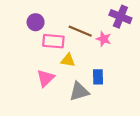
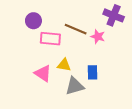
yellow triangle: (68, 60) -> (64, 65), moved
pink triangle: (46, 78) -> (43, 73), turned -42

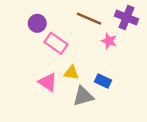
brown line: (76, 29) -> (89, 19), moved
pink rectangle: (50, 39) -> (56, 43), turned 30
blue rectangle: (92, 72) -> (103, 81), turned -64

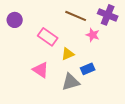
purple circle: (37, 23) -> (15, 20), moved
yellow triangle: (71, 73) -> (68, 54), moved, turned -32
blue rectangle: (103, 81) -> (88, 69), turned -48

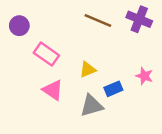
pink star: (93, 35) -> (144, 76), moved
pink rectangle: (48, 37) -> (46, 54), moved

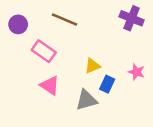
brown line: (98, 21) -> (64, 20), moved
yellow triangle: (88, 70) -> (93, 66), moved
blue rectangle: (113, 89) -> (107, 84), turned -42

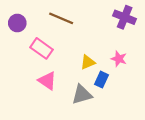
pink star: (136, 72) -> (119, 59), moved

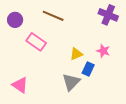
pink triangle: (47, 81) -> (20, 85), moved
gray triangle: (82, 95) -> (71, 82), turned -30

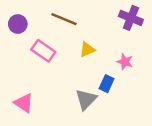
yellow triangle: (76, 54) -> (87, 50), moved

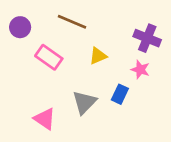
purple cross: (131, 18) -> (147, 38), moved
gray triangle: (86, 99) -> (84, 102), moved
pink triangle: (24, 103) -> (45, 119), moved

